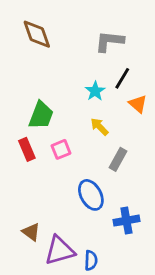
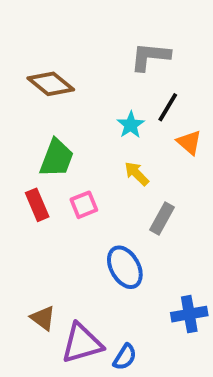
brown diamond: (37, 34) -> (51, 84), moved, turned -32
blue cross: (126, 221) -> (189, 314), moved
blue semicircle: (91, 260) -> (125, 357), turned 30

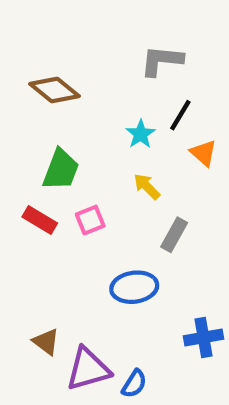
red rectangle: (37, 205) -> (40, 220), turned -36
blue ellipse: (125, 267) -> (134, 287), turned -69

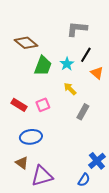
green trapezoid: (61, 170) -> (43, 66), moved
blue ellipse: (134, 287) -> (31, 137), moved
blue cross: (203, 338) -> (97, 161), turned -30
blue semicircle: (134, 384) -> (84, 180), moved

